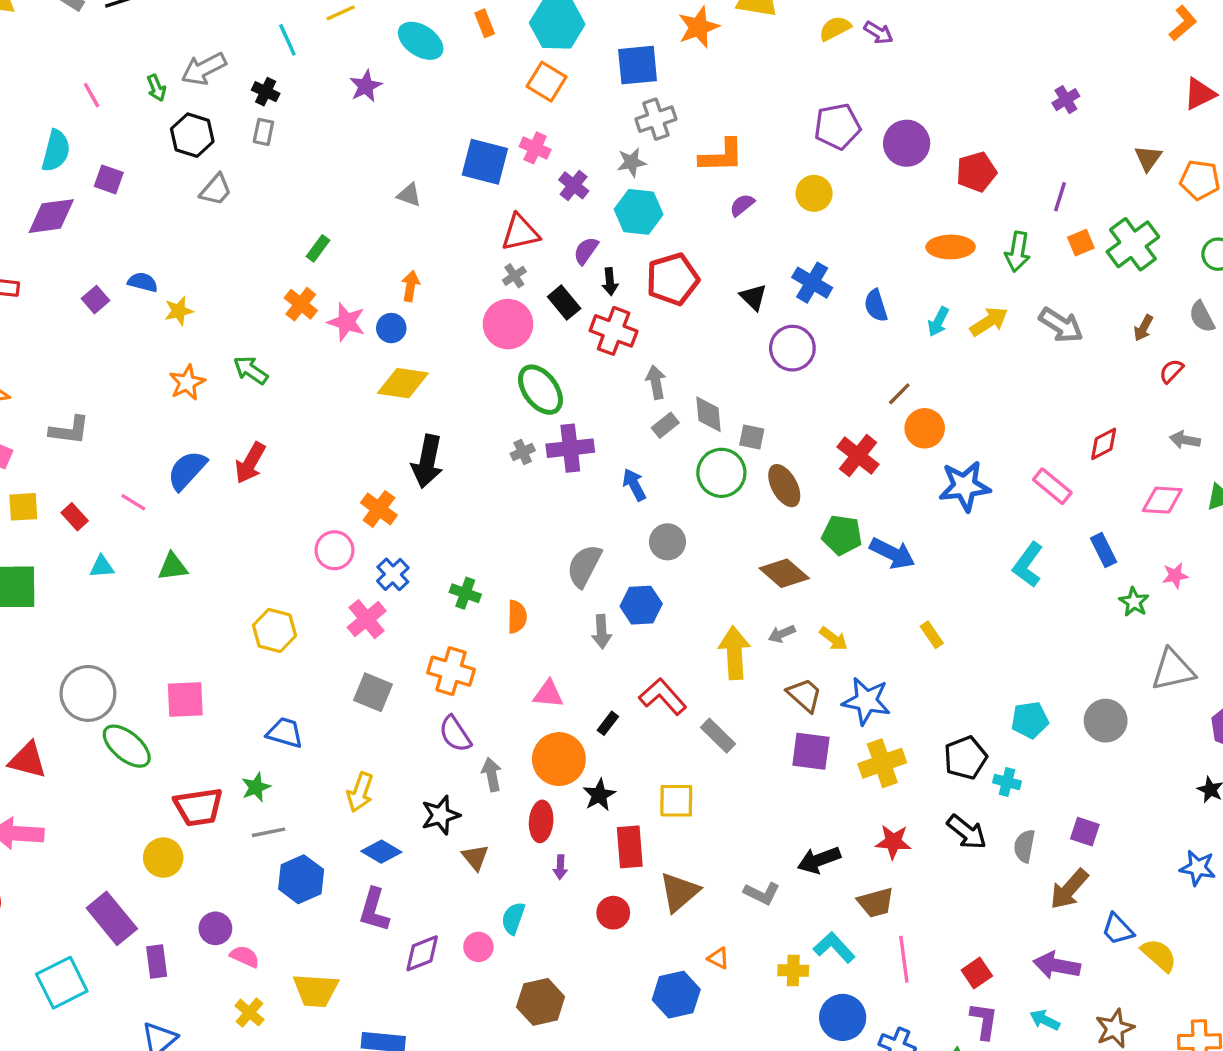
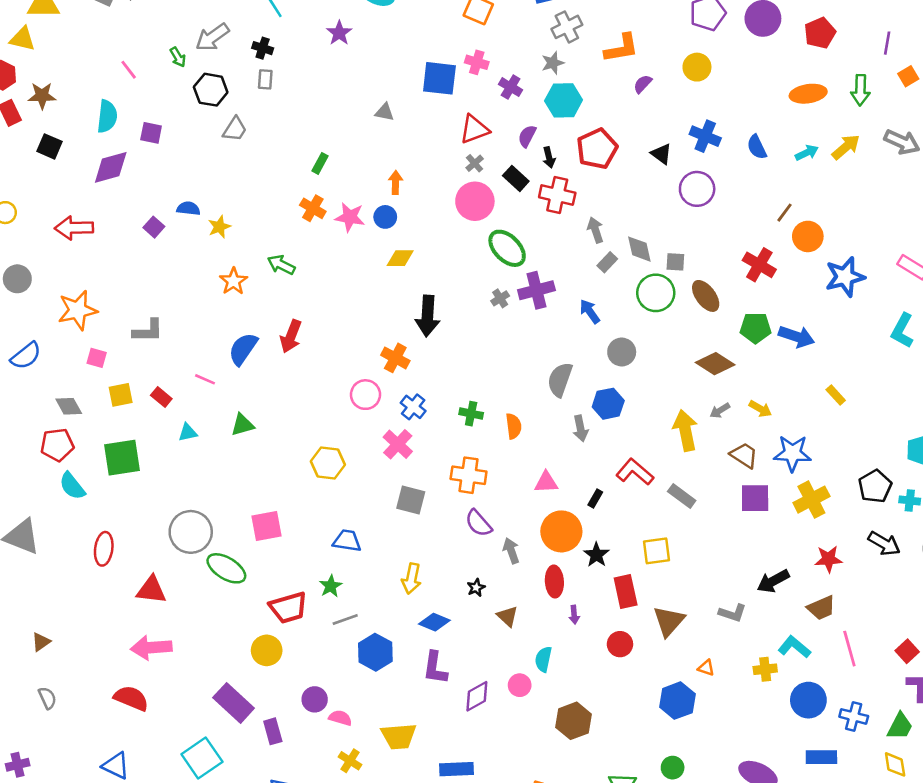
cyan arrow: (938, 322) -> (807, 153), turned -135
yellow diamond: (403, 383) -> (400, 258), size x0.7
black star: (441, 815) -> (476, 588), size x0.6

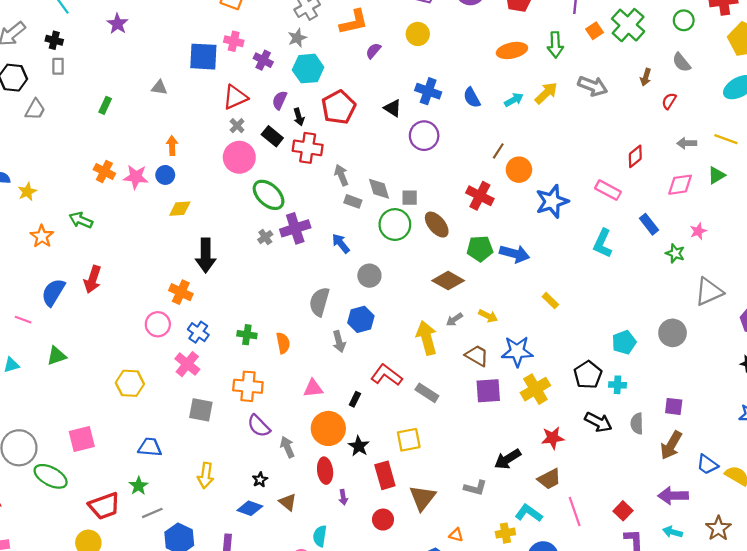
green rectangle: (320, 163) -> (105, 105), moved
gray rectangle: (607, 262) -> (353, 201), turned 70
blue diamond: (434, 622) -> (250, 508), moved

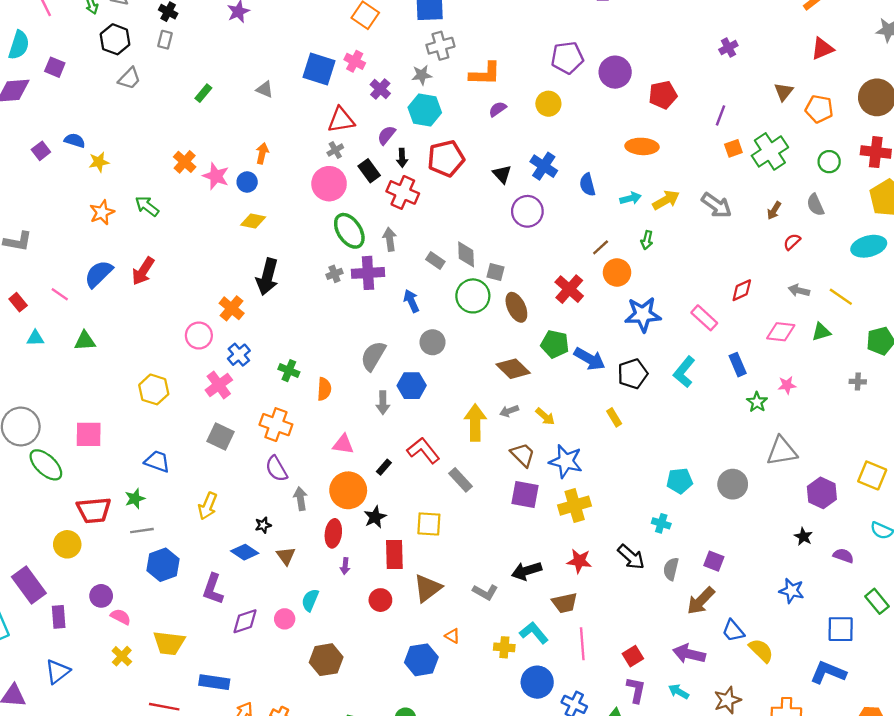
green arrow: (555, 45) -> (647, 240), moved, size x0.7
gray arrow: (341, 175) -> (390, 239), moved
black pentagon: (588, 375) -> (633, 374), moved

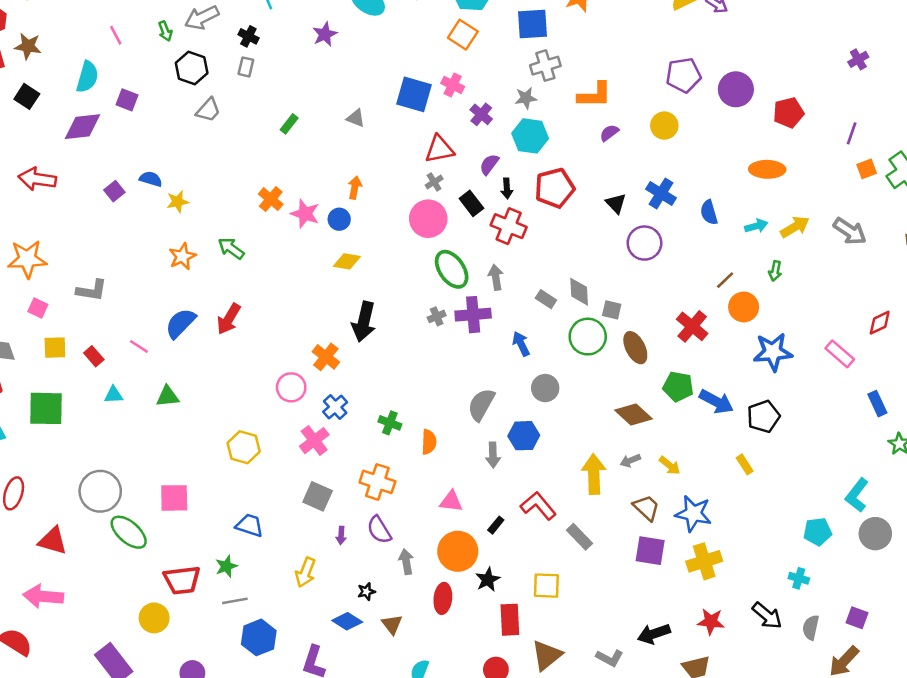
cyan L-shape: (684, 372) -> (857, 495), moved
purple arrow: (345, 566) -> (341, 535), moved

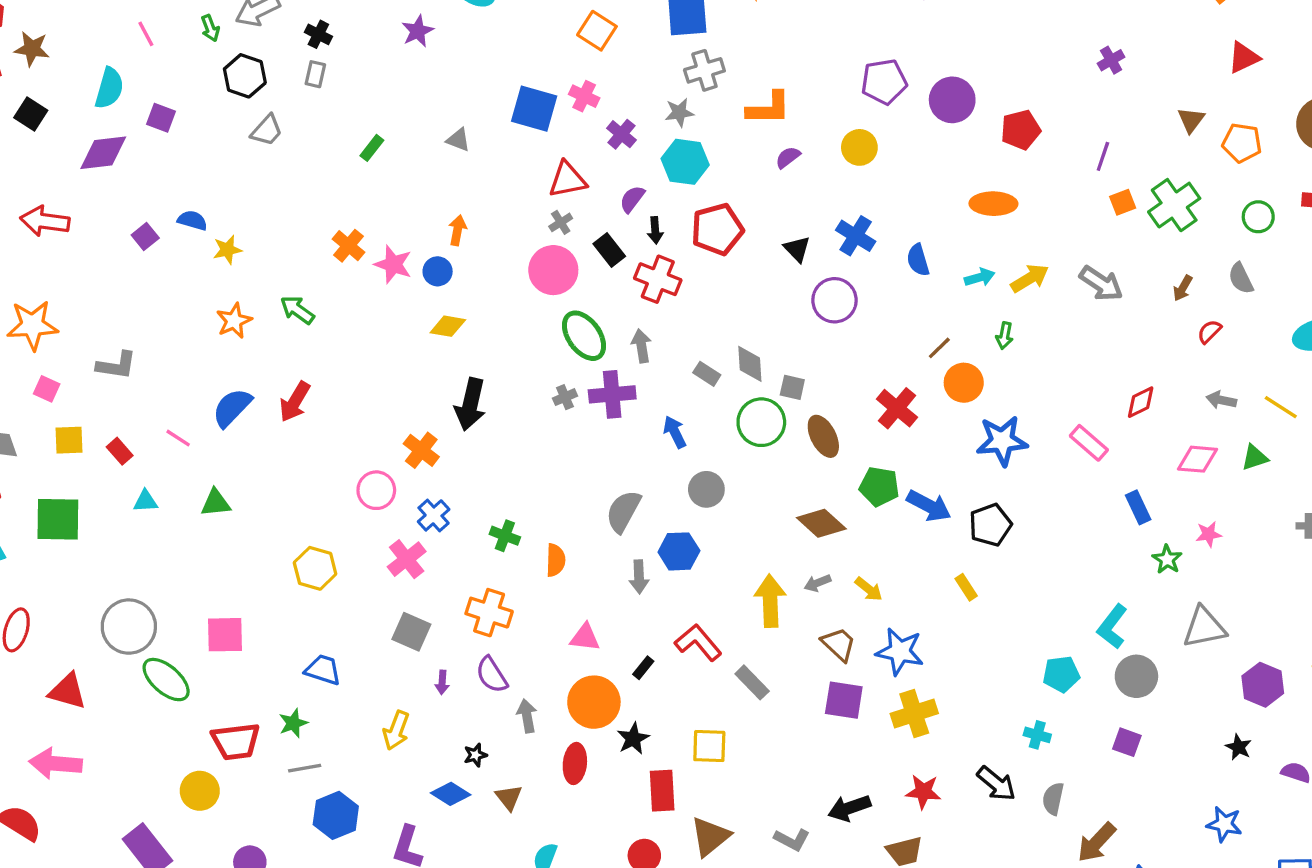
purple square: (857, 618) -> (1127, 742), moved

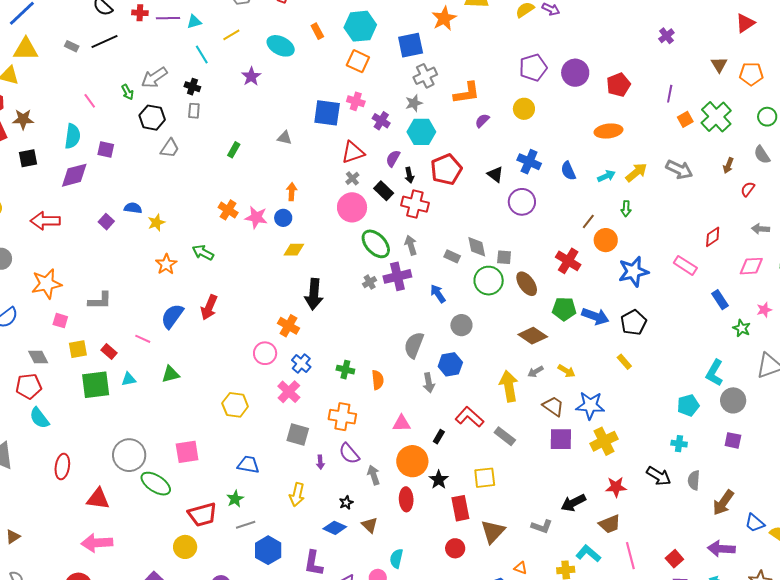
black square: (31, 114) -> (28, 158), turned -36
green square: (58, 519) -> (96, 385), moved

